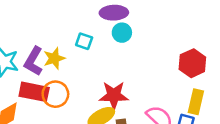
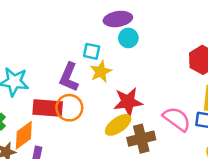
yellow star: (54, 58) -> (101, 72), moved
purple L-shape: (34, 61) -> (69, 77), moved

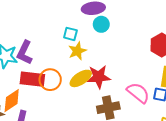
purple L-shape: (69, 77) -> (25, 53), moved
yellow ellipse: (118, 125) -> (81, 78), moved

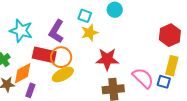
purple L-shape: (25, 53) -> (56, 31), moved
yellow ellipse: (81, 78) -> (63, 75), moved

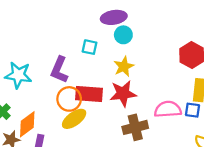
yellow star: (90, 33) -> (124, 67), moved
red rectangle: (44, 55) -> (89, 94), moved
pink semicircle: (143, 78) -> (168, 109), turned -40

